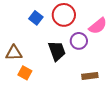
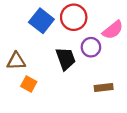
blue square: (36, 18) -> (41, 21), size x1.5

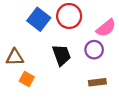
purple circle: (91, 47) -> (94, 50), moved

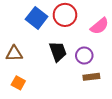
purple circle: (94, 50) -> (84, 56), moved
orange square: (27, 79) -> (18, 83), moved

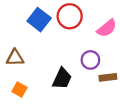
black trapezoid: (58, 51) -> (62, 79), moved, turned 45
brown rectangle: (91, 77) -> (108, 77), moved

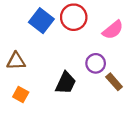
brown rectangle: (108, 77) -> (114, 82), turned 56

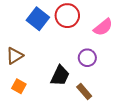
brown triangle: (16, 61) -> (15, 56), turned -30
brown rectangle: (114, 82) -> (84, 91), moved

